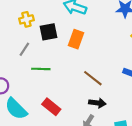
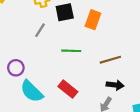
green line: (41, 69) -> (71, 51), moved
brown line: (93, 78) -> (110, 60), turned -54

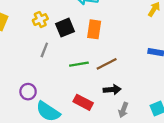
brown line: (110, 60) -> (107, 64), moved
black arrow: (115, 85) -> (112, 90), moved

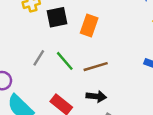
gray line: (44, 50) -> (39, 58), moved
green line: (79, 64) -> (65, 61), turned 48

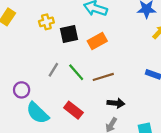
orange rectangle: (89, 25) -> (97, 41), turned 42
black arrow: (96, 96) -> (116, 103), moved

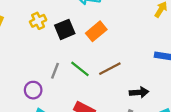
purple circle: (22, 90) -> (33, 90), moved
black arrow: (116, 103) -> (139, 92), moved

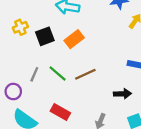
black arrow: (139, 92) -> (122, 94), moved

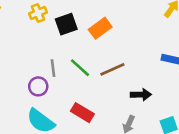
gray line: (34, 74) -> (53, 68), turned -32
purple circle: (13, 92) -> (38, 86), moved
black arrow: (122, 94) -> (141, 95), moved

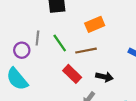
orange rectangle: (100, 28) -> (95, 24), moved
red rectangle: (82, 113) -> (72, 74), moved

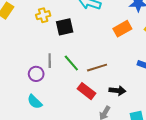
orange rectangle: (95, 24) -> (122, 29), moved
cyan semicircle: (17, 79) -> (35, 102), size x0.7

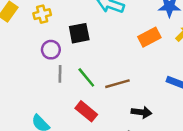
yellow cross: (43, 15) -> (42, 14), moved
purple circle: (36, 74) -> (51, 50), moved
red rectangle: (86, 91) -> (86, 111), moved

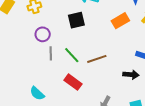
black square: (79, 33) -> (76, 20), moved
black arrow: (142, 112) -> (131, 75), moved

